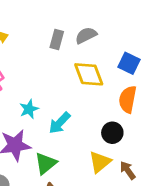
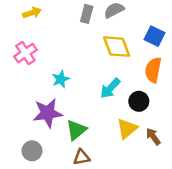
cyan arrow: (60, 123) -> (110, 88), moved

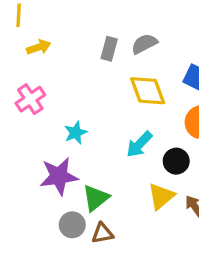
gray circle: (32, 151) -> (72, 225), moved

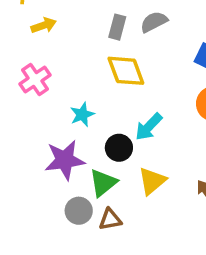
yellow diamond: (148, 91) -> (126, 71), moved
black circle: (176, 161) -> (119, 148), moved
yellow triangle: (161, 196) -> (152, 181), moved

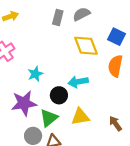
yellow diamond: (126, 71) -> (86, 46), moved
cyan arrow: (149, 127) -> (78, 82), turned 36
yellow triangle: (152, 181) -> (80, 117), turned 30

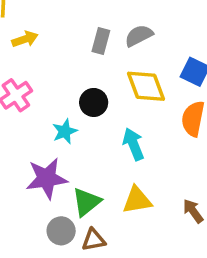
cyan arrow: (78, 82) -> (133, 144), turned 78
black circle: (59, 95) -> (94, 102), moved

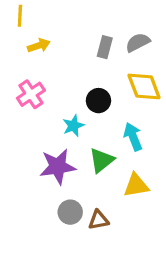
green triangle: (86, 202) -> (102, 160), moved

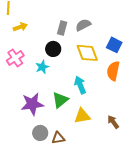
black circle: (98, 101) -> (53, 49), moved
cyan star: (73, 126) -> (42, 67), moved

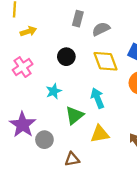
gray rectangle: (62, 28) -> (78, 19), moved
cyan star: (42, 67) -> (54, 91), moved
purple star: (32, 104) -> (23, 125), moved, turned -30
gray circle: (40, 133) -> (44, 140), moved

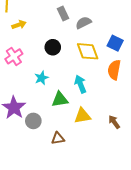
gray rectangle: (78, 19) -> (63, 13), turned -40
green triangle: (74, 115) -> (60, 99), turned 30

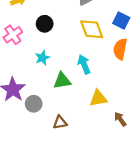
black circle: (53, 47) -> (45, 24), moved
yellow triangle: (82, 116) -> (98, 98), moved
brown arrow: (114, 122) -> (120, 119), moved

